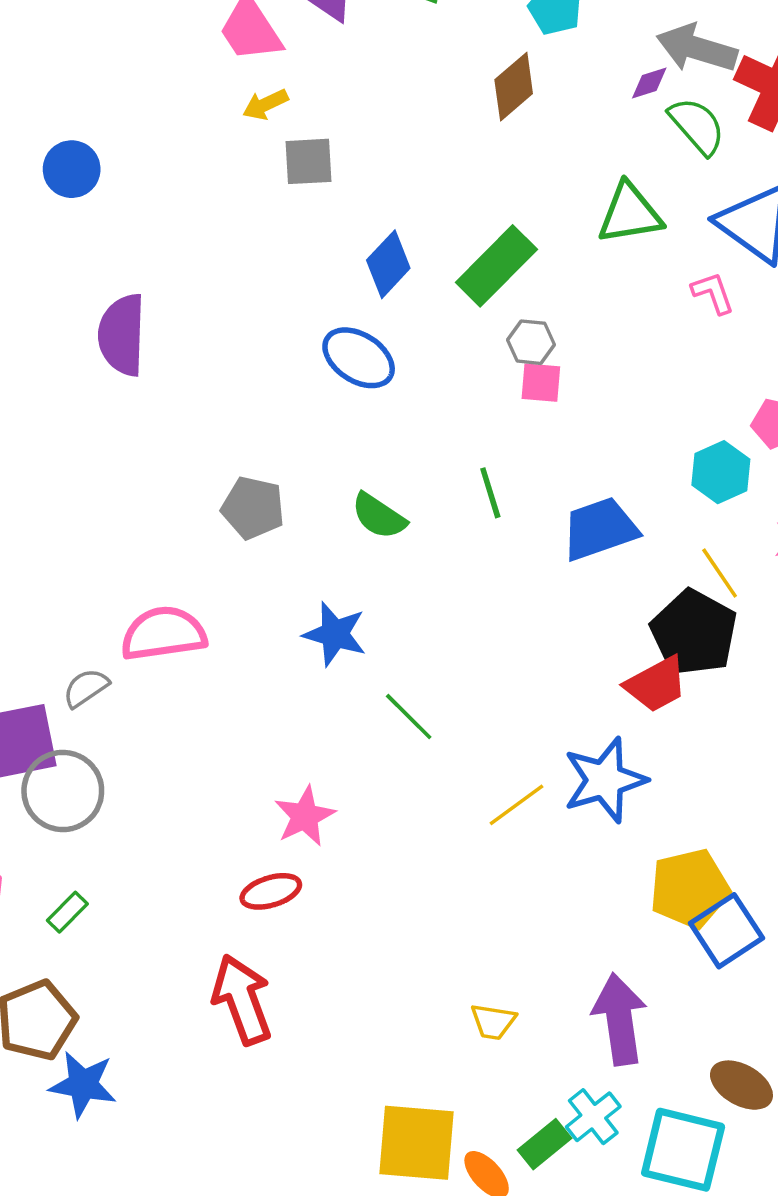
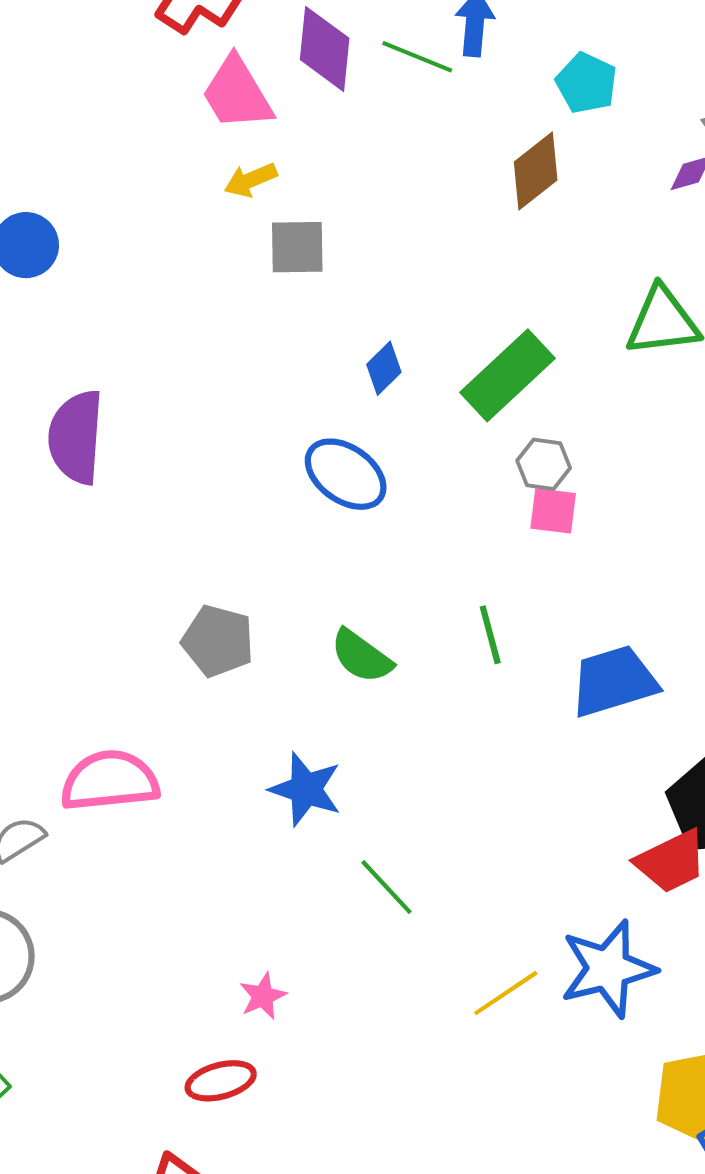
blue diamond: (388, 264) -> (384, 368), size x0.7
pink star: (305, 816) -> (263, 996), size x0.7

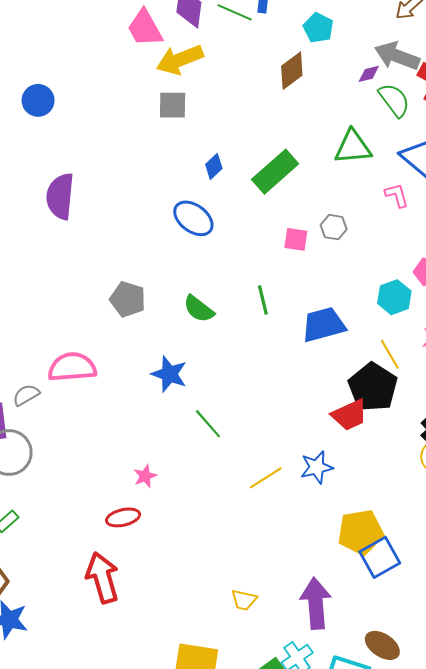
yellow arrow: (251, 180) -> (180, 60), moved, size x1.8
gray hexagon: (544, 464) -> (334, 227), moved
blue star: (608, 969) -> (317, 467), size x0.7

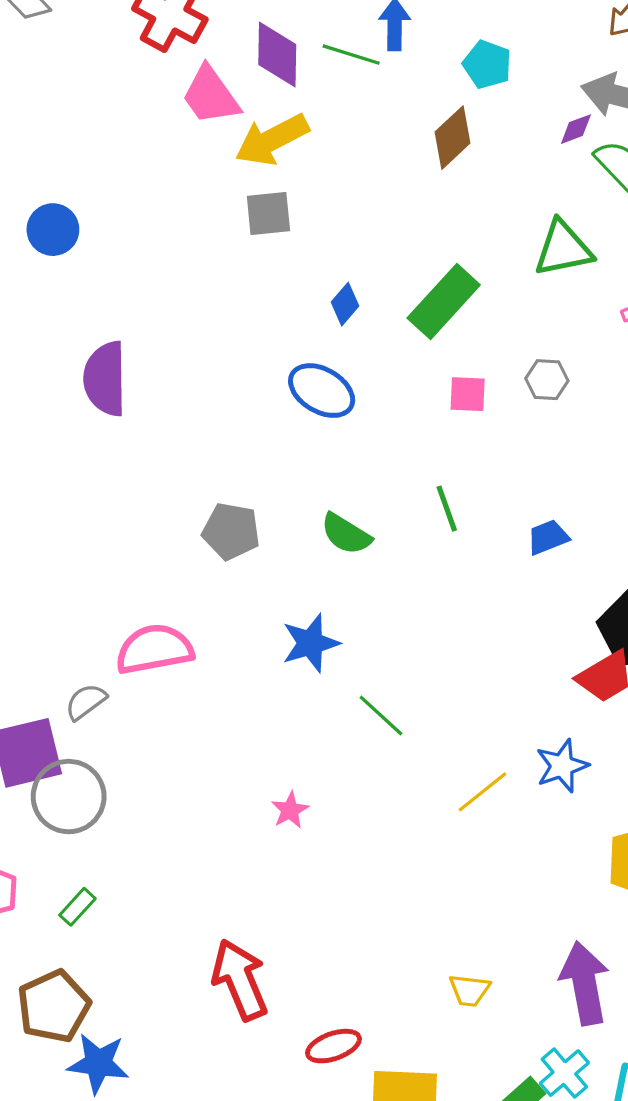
pink square: (296, 239) -> (468, 394), moved
blue trapezoid: (324, 325) -> (548, 537), size x0.6
blue star: (169, 374) -> (310, 643), turned -30
red ellipse: (123, 517) -> (333, 1046), moved

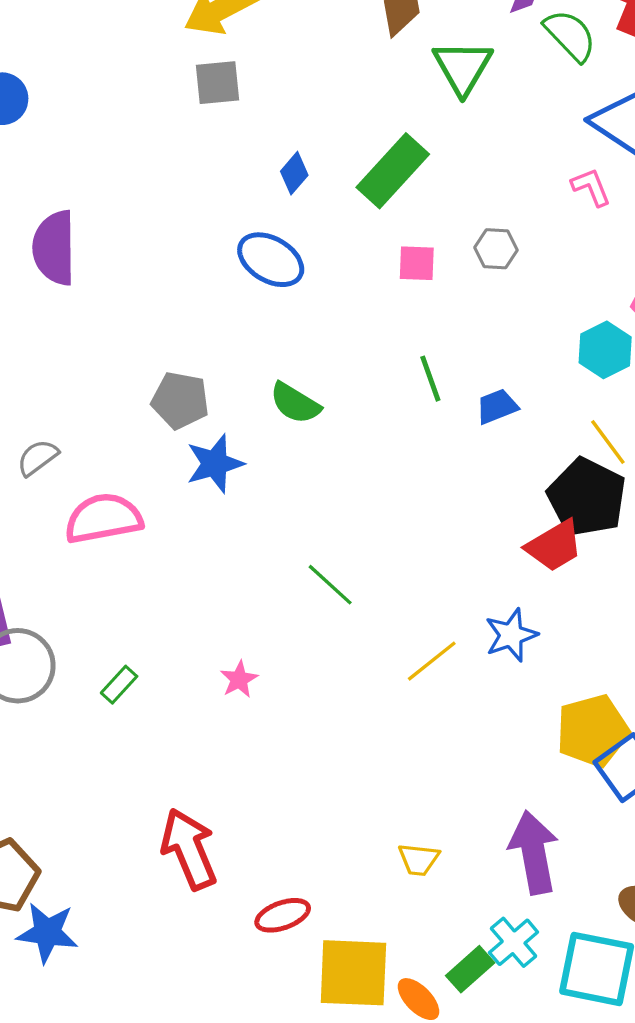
green triangle: (563, 249) -> (463, 67), moved, turned -48
green line: (447, 509) -> (430, 379), moved
blue star: (310, 643) -> (215, 464), moved
gray semicircle: (86, 702) -> (38, 458), moved
green rectangle: (77, 907) -> (119, 685), moved

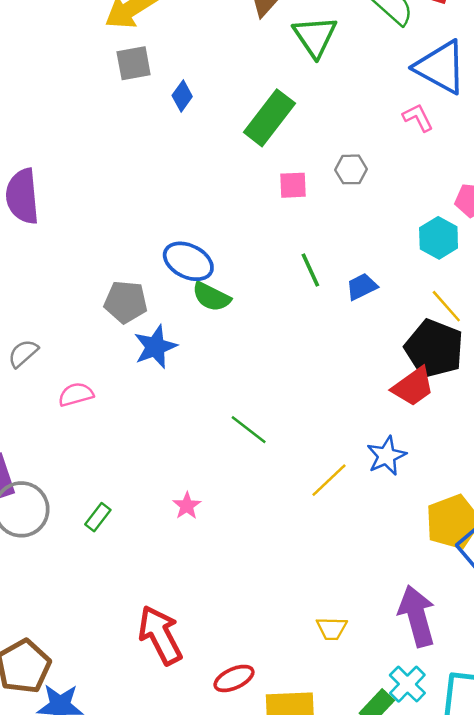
blue diamond: (294, 173) -> (182, 96), moved
blue ellipse: (271, 260) -> (188, 261), moved
pink semicircle: (103, 518) -> (76, 394), size x0.6

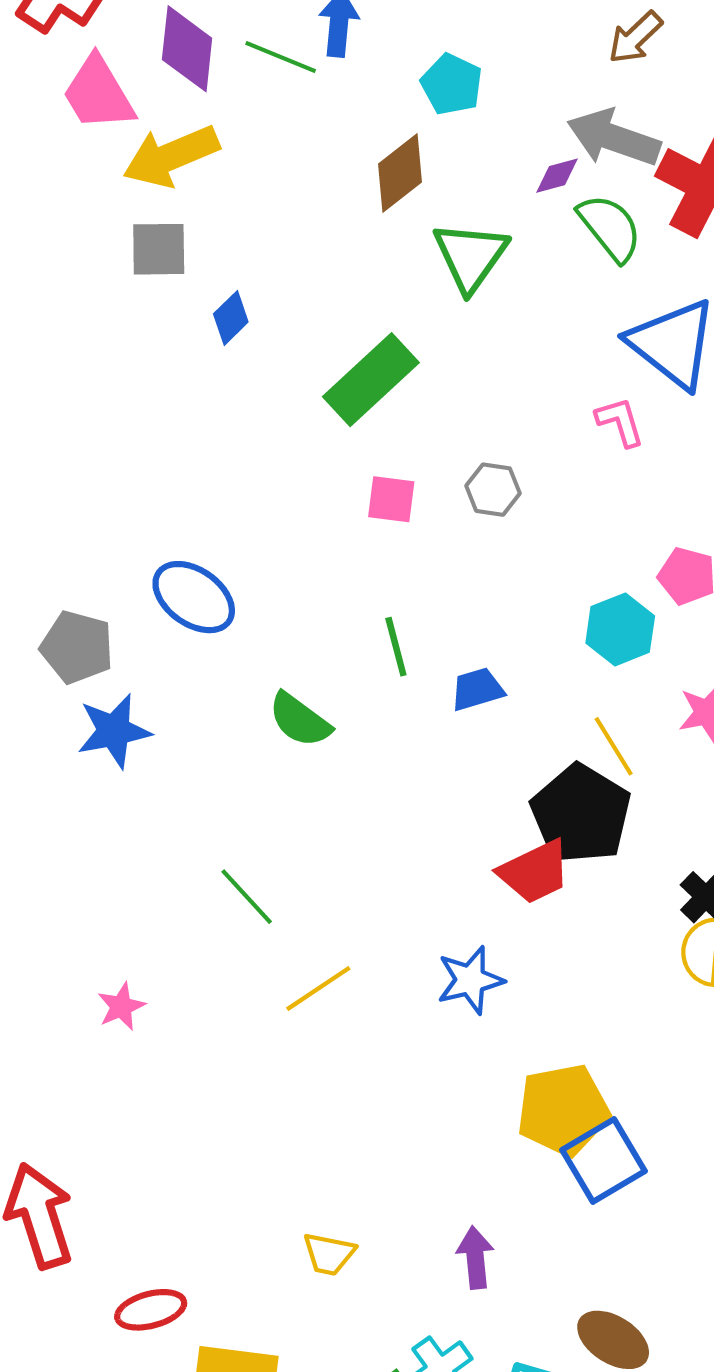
green semicircle: (211, 297) -> (300, 720), moved
yellow line: (329, 480) -> (318, 988), moved
purple arrow: (417, 616) -> (475, 1258), size x0.6

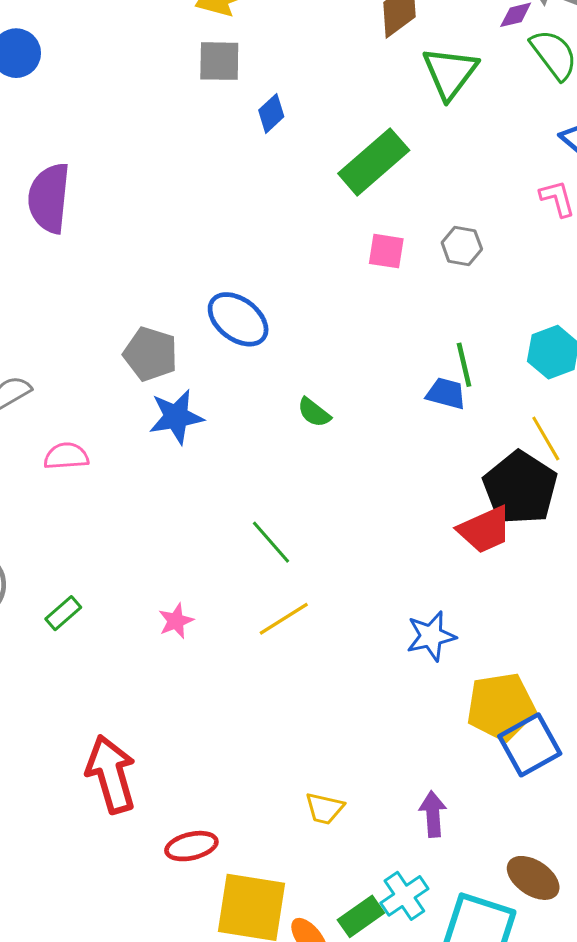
green line: (396, 647) -> (464, 365), moved
blue trapezoid: (477, 689) -> (446, 393), turned 30
green semicircle: (300, 720) -> (314, 412), size x0.7
blue star: (470, 980) -> (431, 636), moved
yellow line: (318, 988) -> (284, 619), moved

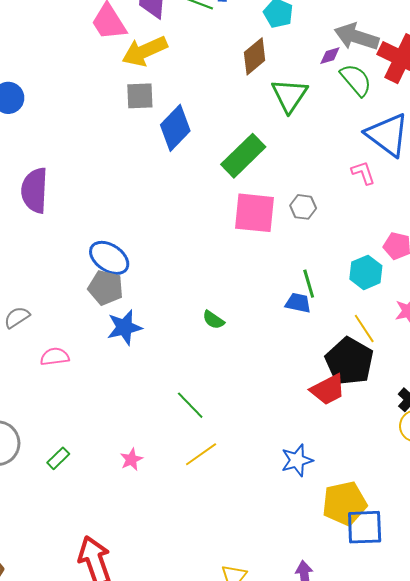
blue diamond: (271, 113) -> (175, 128), size x1.8
pink square: (386, 251) -> (254, 213), size x1.8
blue ellipse: (238, 319) -> (109, 258), moved
blue square: (530, 745) -> (365, 527), turned 30

